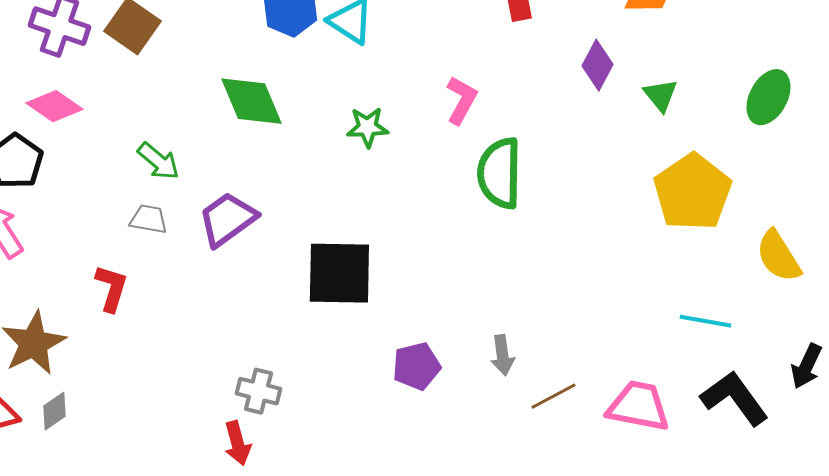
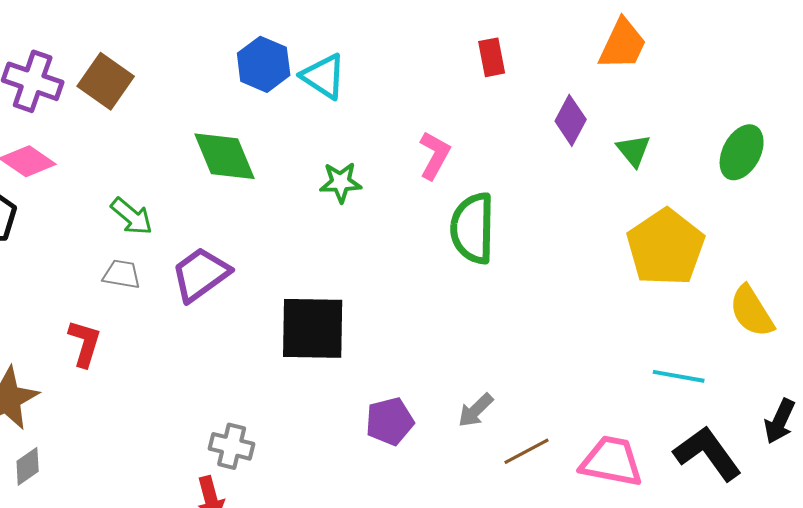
gray arrow: (502, 355) -> (476, 410), turned 54

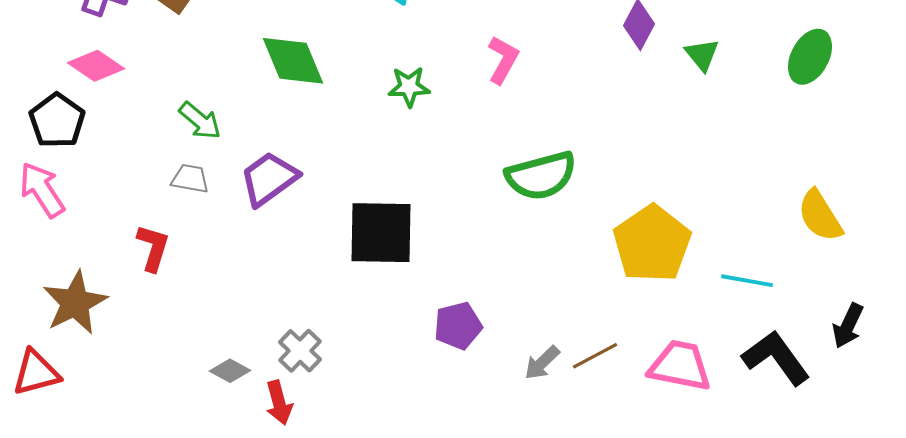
green semicircle: (473, 228) -> (541, 176), moved, turned -106
yellow pentagon: (666, 247) -> (652, 244), moved
gray arrow: (476, 410) -> (542, 363), moved
gray cross: (232, 446) -> (300, 351), turned 30
gray diamond: (28, 466) -> (230, 371), moved, turned 63

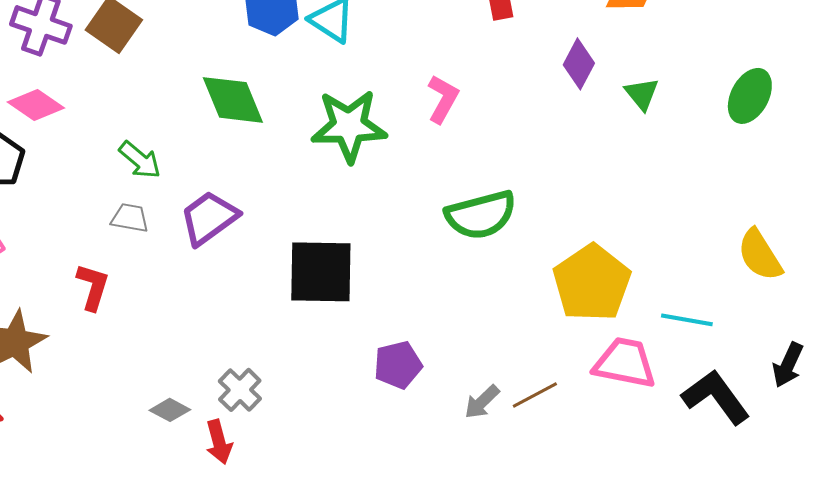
green star: (409, 87) -> (349, 126), size x1.8
pink trapezoid: (680, 366) -> (625, 363), moved

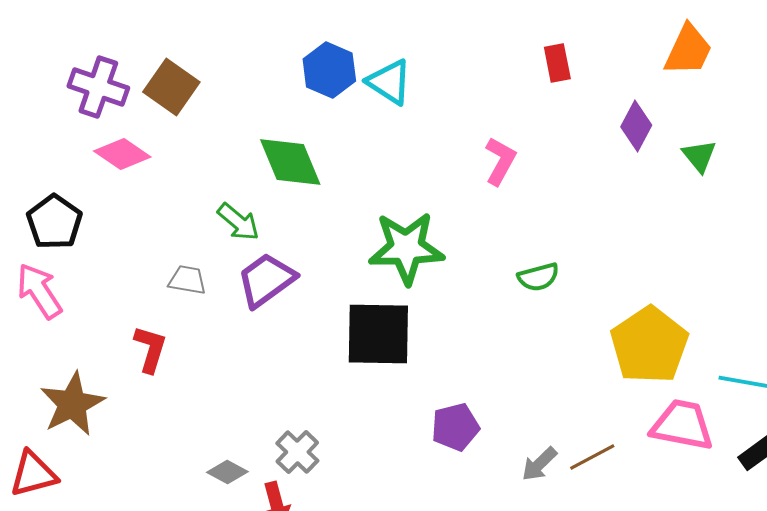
pink diamond: (36, 105) -> (122, 154), moved
green star: (349, 126) -> (406, 248), moved
green arrow: (140, 160) -> (238, 222), moved
green semicircle: (481, 215) -> (538, 277), size x0.6

